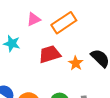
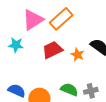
pink triangle: (34, 19) -> (33, 20), size x1.6

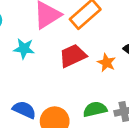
green semicircle: (69, 90) -> (95, 109), turned -36

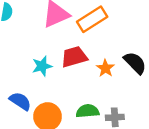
cyan star: (24, 49) -> (42, 66), moved, turned -30

